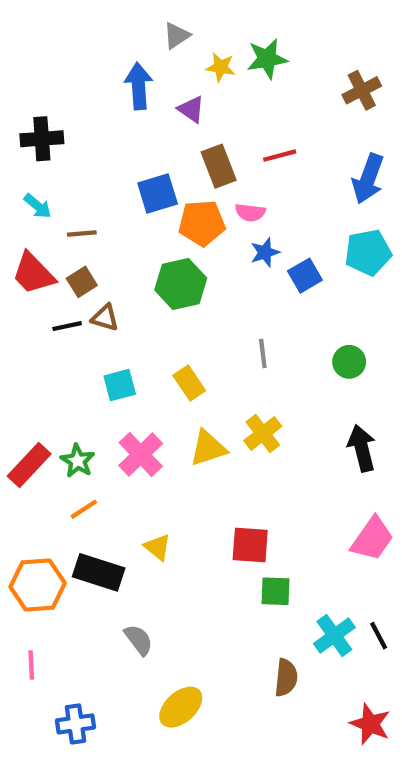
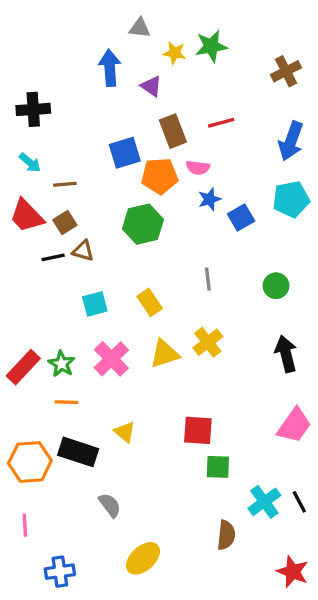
gray triangle: (177, 36) -> (140, 28), turned 40
orange line: (84, 509) -> (67, 402), turned 35

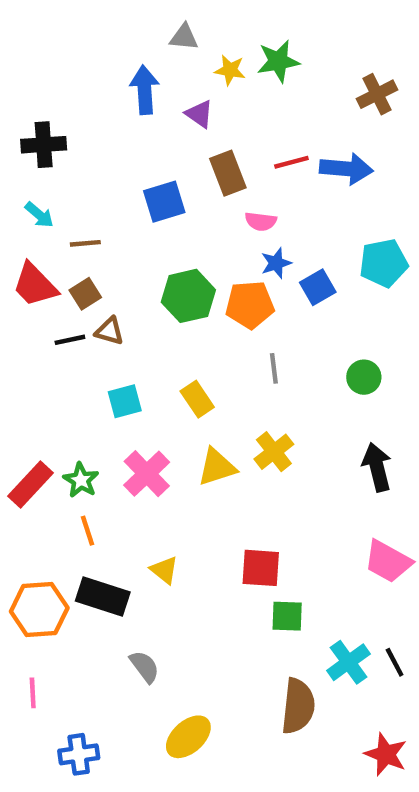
blue arrow: (291, 141) -> (346, 169), moved, turned -105
orange pentagon: (160, 176) -> (250, 305), moved
orange line: (67, 402) -> (87, 531), turned 70
pink trapezoid: (294, 425) -> (388, 561), turned 84
brown semicircle: (226, 535) -> (298, 706), size x1.4

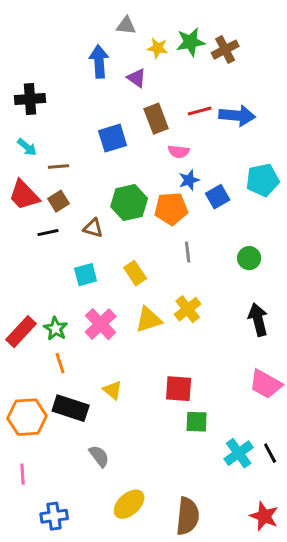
brown cross: (377, 94) -> (225, 50), moved
brown triangle: (109, 331) -> (93, 228), moved
brown semicircle: (298, 706) -> (188, 516), moved

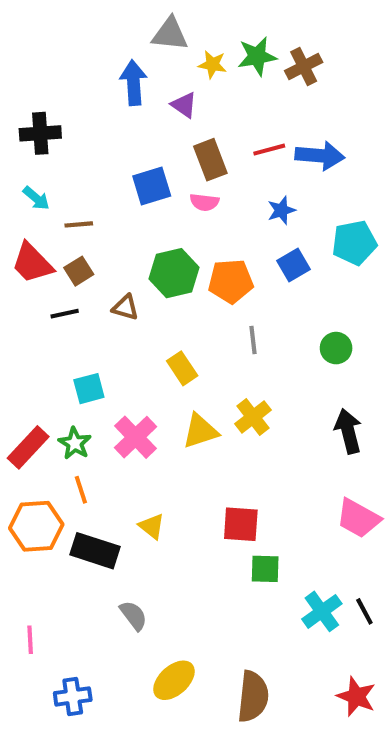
gray triangle: (126, 26) -> (170, 34), size x1.4
pink semicircle: (179, 152) -> (204, 202), moved
blue star: (189, 180) -> (281, 210), moved
cyan square: (86, 275) -> (89, 389), moved
orange hexagon: (27, 417) -> (36, 526), moved

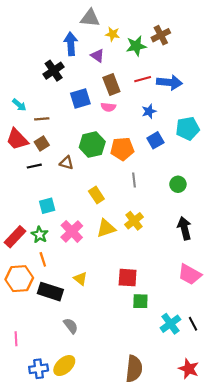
green star: (257, 56) -> (136, 46), moved
black cross: (40, 133) -> (54, 71), moved, turned -30
yellow ellipse: (174, 680) -> (64, 366), moved

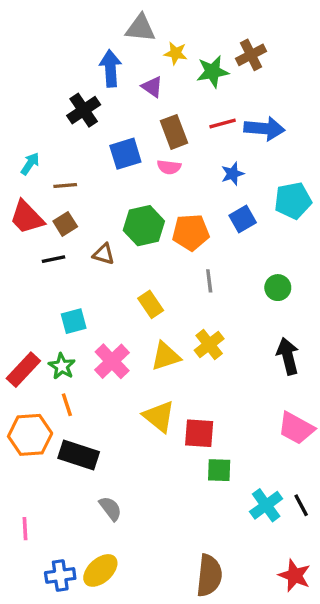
cyan arrow: (19, 105) -> (30, 164), turned -96
yellow triangle: (80, 279) -> (159, 416), moved, size x1.5

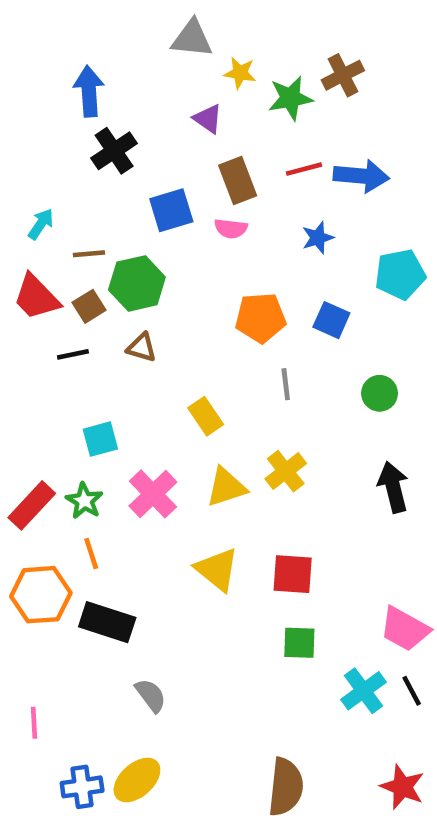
blue arrow: (110, 68) -> (89, 91), moved
blue square: (243, 219) -> (331, 320), moved, turned -36
green hexagon: (144, 226) -> (137, 283), moved
pink trapezoid: (296, 428) -> (405, 629), moved
red square: (199, 433) -> (293, 574), moved

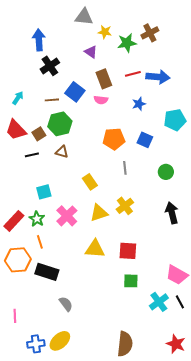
blue square: (171, 210) -> (75, 92), turned -36
brown line: (89, 254) -> (52, 100), moved
yellow triangle: (217, 569) -> (95, 249), turned -35

